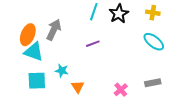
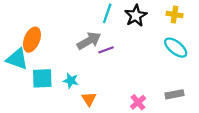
gray arrow: (54, 30) -> (89, 41), moved, turned 35
cyan triangle: (34, 52) -> (17, 59), moved
cyan square: (37, 81) -> (42, 78), moved

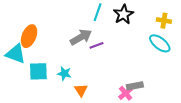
yellow cross: (175, 14) -> (164, 21), moved
gray rectangle: (175, 94) -> (135, 86), moved

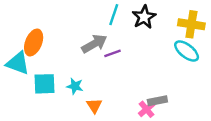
yellow cross: (164, 21) -> (191, 24), size x1.5

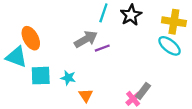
orange ellipse: (34, 42) -> (31, 38), turned -50
gray rectangle: (157, 101) -> (143, 91), turned -42

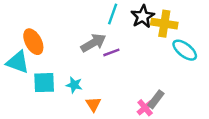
yellow cross: (174, 22) -> (164, 24), moved

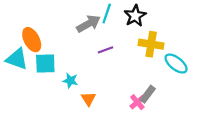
yellow cross: (164, 24) -> (151, 44), moved
gray arrow: (93, 43) -> (89, 24), moved
cyan ellipse: (185, 50) -> (176, 64), moved
cyan square: (44, 83) -> (45, 64), moved

